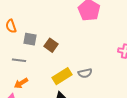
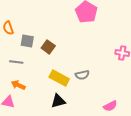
yellow rectangle: (62, 76) -> (59, 78), turned 60
orange arrow: (21, 83) -> (18, 85), turned 56

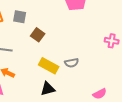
gray square: (27, 41) -> (20, 17), moved

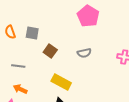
gray semicircle: (72, 63) -> (84, 53), moved

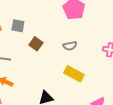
yellow rectangle: (61, 82) -> (74, 74), moved

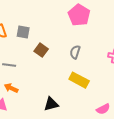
gray semicircle: (70, 46) -> (75, 52), turned 120

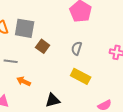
gray square: (23, 32) -> (25, 28), size x1.5
orange arrow: (11, 88) -> (24, 81), moved

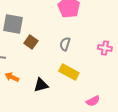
black triangle: (53, 100) -> (41, 85), moved

